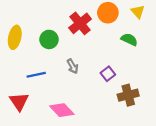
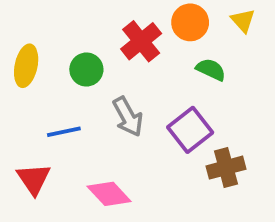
green semicircle: (129, 39) -> (211, 70), moved
gray arrow: (73, 66) -> (128, 117), size x1.5
purple square: (108, 74) -> (190, 130), size x1.6

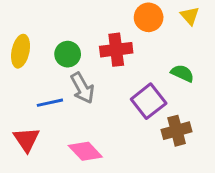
red cross: (141, 41) -> (116, 50), moved, turned 32
green semicircle: (211, 70) -> (182, 73), moved
gray arrow: (128, 117) -> (82, 88), moved

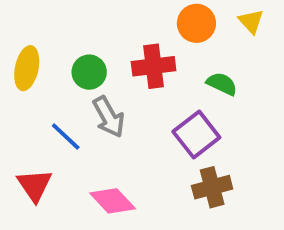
green semicircle: (182, 73) -> (222, 84), moved
blue line: (50, 103) -> (66, 136), turned 55
brown cross: (177, 131) -> (212, 187), moved

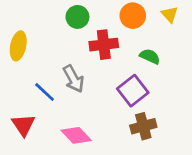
green circle: (89, 72) -> (77, 17), moved

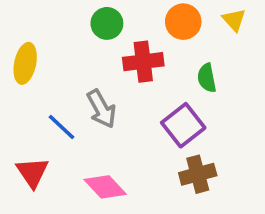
green semicircle: (150, 56) -> (207, 78), turned -126

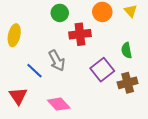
green semicircle: (207, 78) -> (127, 50), moved
brown cross: (198, 174) -> (128, 83), moved

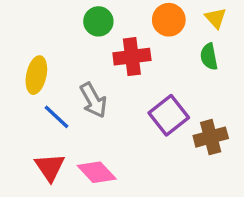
yellow ellipse: (14, 35) -> (36, 75), moved
green semicircle: (127, 50) -> (209, 57), moved
red triangle: (18, 96) -> (50, 167), moved

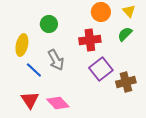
green circle: (98, 21) -> (49, 24), moved
red cross: (132, 57) -> (90, 40), moved
green semicircle: (209, 57) -> (125, 34), turned 56

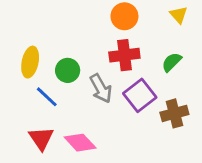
orange circle: (101, 12) -> (124, 16), moved
green circle: (49, 24) -> (68, 70), moved
green semicircle: (125, 34) -> (172, 62), moved
gray arrow: (56, 60) -> (101, 88), moved

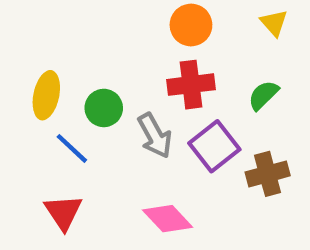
pink diamond: (80, 143) -> (168, 219), moved

